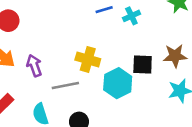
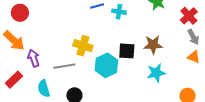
cyan cross: (131, 16) -> (119, 12), turned 32
purple arrow: (34, 66) -> (34, 58), moved

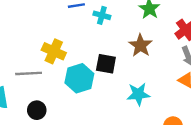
brown star: (153, 45) -> (140, 45), moved, turned 30

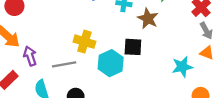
brown star: (140, 45) -> (148, 19), moved
cyan star: (138, 94) -> (182, 67), moved

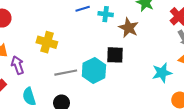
yellow cross: (84, 42) -> (47, 42), moved
gray line: (64, 64) -> (66, 73), moved

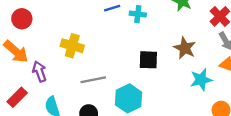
brown star: (129, 28) -> (185, 48), moved
cyan hexagon: (94, 71) -> (128, 98), moved

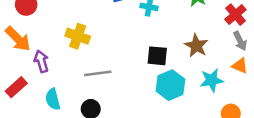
cyan hexagon: (128, 98) -> (170, 85), moved

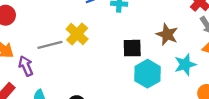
yellow cross: (78, 36) -> (77, 34), moved, turned 30
gray line: (98, 73) -> (50, 45), moved

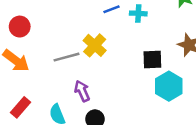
purple arrow: (26, 66) -> (82, 91), moved

